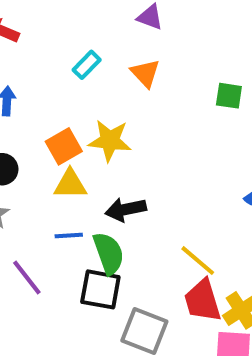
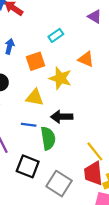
orange triangle: (145, 73) -> (86, 59), moved, turned -35
orange square: (64, 146) -> (36, 61), moved
black square: (100, 289) -> (28, 166), moved

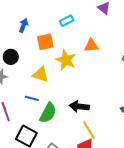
orange triangle: (86, 59) -> (91, 46), turned -35
black arrow: (62, 117) -> (79, 106), moved
green semicircle: (48, 138) -> (48, 113), turned 30

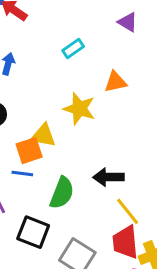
orange square: (45, 42) -> (29, 151), moved
blue line: (32, 98) -> (22, 173), moved

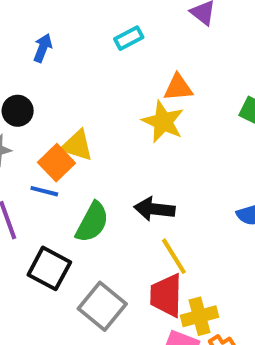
yellow star: (79, 109) -> (163, 122), moved
orange square: (29, 151) -> (56, 163), turned -32

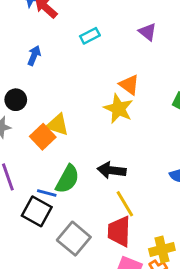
cyan rectangle: (129, 38) -> (90, 36), moved
orange triangle: (178, 88) -> (129, 85), turned 40
blue line: (44, 191) -> (47, 193), moved
yellow cross: (199, 316) -> (162, 250), moved

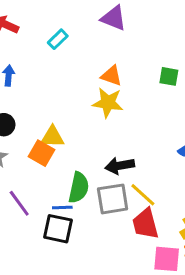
purple triangle: (148, 32) -> (114, 18), size x1.4
gray square: (74, 239) -> (113, 199), moved, turned -32

